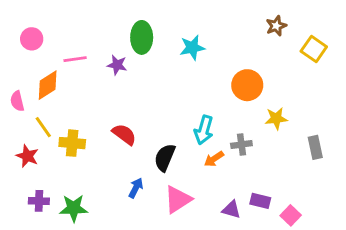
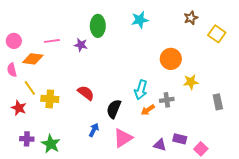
pink circle: (32, 39) -> (14, 41), moved
cyan star: (192, 48) -> (140, 20), moved
orange diamond: (48, 85) -> (33, 59), turned 40
green star: (74, 208) -> (51, 144), turned 30

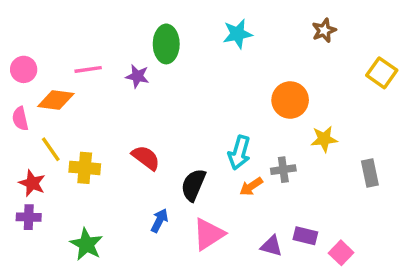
yellow square: (217, 34) -> (382, 73), moved
purple cross: (27, 139) -> (29, 217), moved

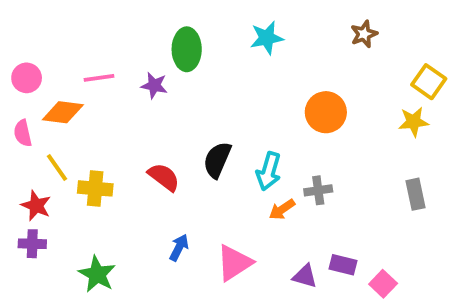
yellow star: (324, 139) -> (414, 122), moved
black semicircle: (193, 185) -> (217, 160), moved

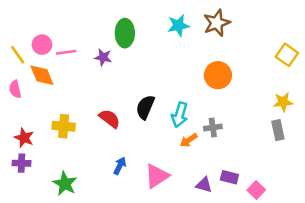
brown star: (364, 34) -> (217, 23), moved, size x1.5
pink circle: (27, 78) -> (42, 45), moved
orange diamond: (63, 112) -> (42, 75), turned 60
yellow star: (414, 122) -> (283, 102), moved
yellow line: (57, 167) -> (18, 55), moved

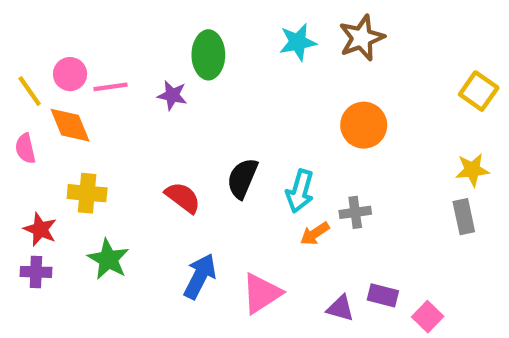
yellow cross: (64, 126) -> (87, 193), moved
blue arrow: (120, 166) -> (200, 276), size x1.5
green star: (65, 184) -> (108, 259), moved

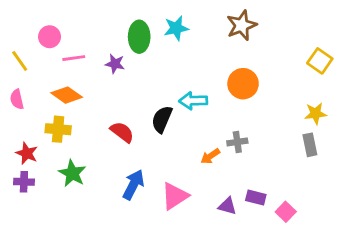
cyan star: (298, 42) -> (176, 28), moved
pink circle: (70, 74) -> (50, 37), moved
orange diamond: (70, 125) -> (67, 95), moved, turned -32
cyan arrow: (300, 191) -> (193, 101), moved, turned 72

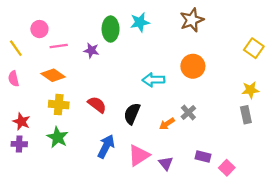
black semicircle: (162, 119) -> (132, 114), moved
yellow cross: (58, 129) -> (59, 105), moved
gray cross: (237, 142) -> (188, 112), turned -35
purple triangle: (227, 206) -> (166, 163), moved, turned 35

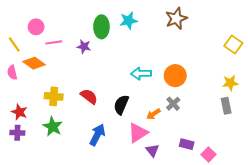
orange circle: (193, 66) -> (175, 76), moved
orange diamond: (53, 75) -> (34, 63), moved
pink triangle: (139, 155) -> (138, 133), moved

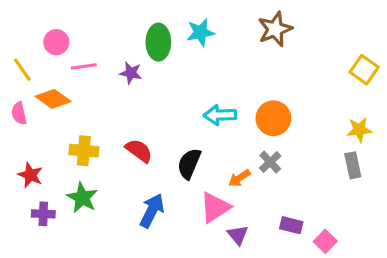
purple cross: (17, 133) -> (43, 214), moved

